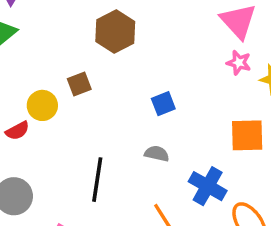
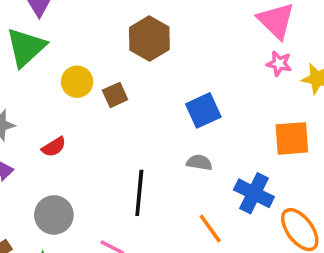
blue square: (163, 104) -> (203, 110), size x1.4
yellow circle: (42, 105) -> (77, 82), moved

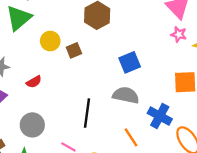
gray semicircle: (199, 163) -> (126, 95), size x1.6

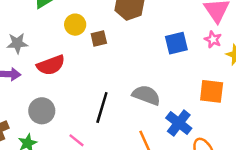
blue square: (130, 62) -> (176, 43), moved
red semicircle: (34, 82) -> (51, 65), size x1.6

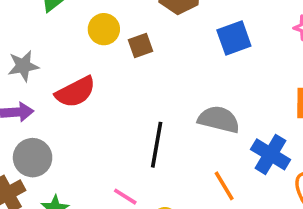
blue square: (176, 43) -> (234, 38), moved
gray circle: (42, 111) -> (33, 158), moved

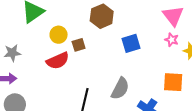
red semicircle: (75, 92) -> (58, 61), moved
gray semicircle: (219, 119) -> (120, 89), turned 100

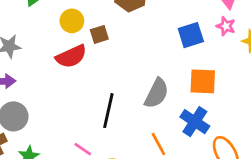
blue square: (131, 43) -> (191, 35), moved
orange square: (173, 82) -> (203, 81), moved

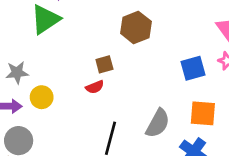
yellow circle: (72, 21) -> (42, 97), moved
red semicircle: (71, 56) -> (95, 87), moved, size x0.6

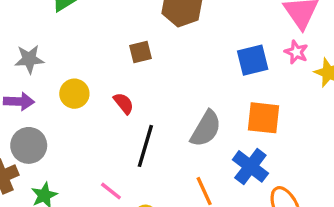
red semicircle: (95, 87) -> (124, 103), moved, turned -108
yellow circle: (42, 97) -> (74, 94), moved

